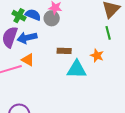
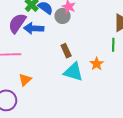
brown rectangle: (64, 51) -> (66, 51), turned 48
orange triangle: (28, 60) -> (25, 80), moved, turned 32

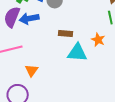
brown rectangle: (66, 51) -> (66, 33), turned -48

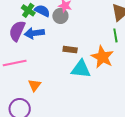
orange star: (98, 40) -> (102, 57), size x1.6

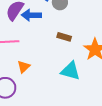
cyan triangle: (81, 69) -> (70, 71), moved

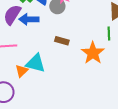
cyan triangle: (70, 71) -> (36, 63), moved

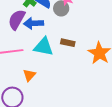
cyan triangle: (36, 63) -> (44, 47), moved

